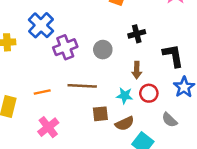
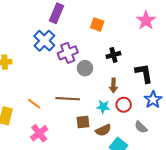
blue cross: (41, 25) -> (44, 41), moved
purple cross: (65, 47) -> (68, 53), moved
orange line: (42, 92) -> (34, 104), turned 48

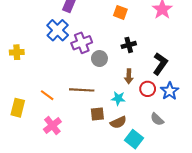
orange square: (97, 24) -> (120, 12), moved
black L-shape: (144, 73) -> (160, 64), turned 45
red circle: (124, 105) -> (148, 89), moved

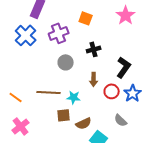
purple cross: (82, 43) -> (59, 33), moved
cyan star: (118, 98) -> (74, 97), moved

